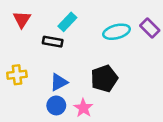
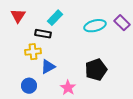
yellow cross: (17, 75) -> (33, 52), moved
black pentagon: (104, 78) -> (96, 70), moved
blue circle: (56, 105) -> (29, 86), moved

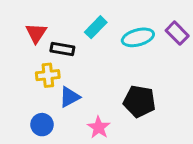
red triangle: (18, 16) -> (36, 33), moved
cyan rectangle: (55, 18) -> (96, 27), moved
black pentagon: (96, 70) -> (139, 101), turned 30

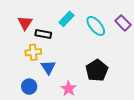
cyan ellipse: (138, 37) -> (96, 26), turned 65
blue triangle: (70, 97) -> (48, 67), turned -35
black pentagon: (139, 101) -> (97, 70), turned 30

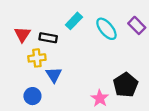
red triangle: (25, 23) -> (22, 34), moved
black pentagon: (97, 70) -> (126, 85), moved
pink star: (69, 89) -> (100, 98), moved

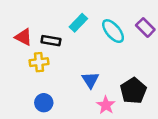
red triangle: (22, 34) -> (23, 37), turned -36
blue triangle: (54, 75) -> (90, 80), moved
blue circle: (32, 96) -> (44, 103), moved

